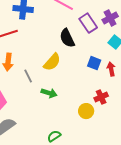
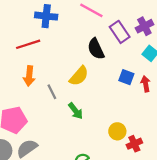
green arrow: (49, 93) -> (76, 111), turned 35
red cross: (101, 97) -> (134, 144), moved

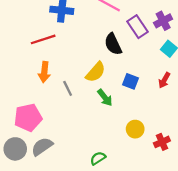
blue square: (126, 77) -> (131, 81), moved
red arrow: (146, 84) -> (164, 80), turned -140
green arrow: (76, 111) -> (105, 98), moved
red cross: (134, 144) -> (162, 142), moved

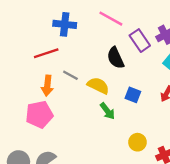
yellow semicircle: (96, 72) -> (98, 86), turned -105
gray line: (68, 88) -> (70, 75), moved, turned -35
pink pentagon: (28, 117) -> (39, 114), moved

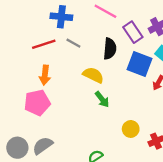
black semicircle: (116, 58) -> (110, 49), turned -150
gray line: (70, 75) -> (73, 43), moved
blue square: (133, 95) -> (139, 64), moved, size x1.6

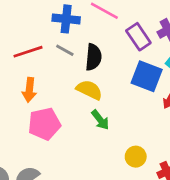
blue cross: (61, 17) -> (66, 19), moved
black semicircle: (110, 49) -> (93, 57), moved
pink pentagon: (37, 103) -> (44, 124), moved

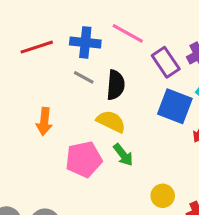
red line: (28, 52) -> (37, 47), moved
pink pentagon: (44, 124) -> (84, 159), moved

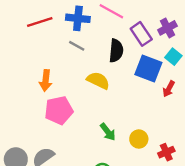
black semicircle: (116, 85) -> (116, 51), moved
green arrow: (123, 155) -> (108, 132), moved
pink pentagon: (84, 159) -> (59, 110), moved

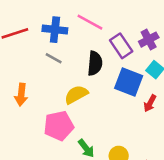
yellow semicircle: (98, 80) -> (76, 95), turned -55
pink pentagon: (59, 110) -> (59, 126), moved

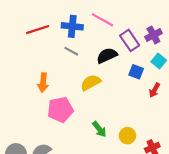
black semicircle: (95, 63) -> (107, 56), turned -120
blue square: (129, 82) -> (136, 72), size x0.6
pink pentagon: (59, 126) -> (60, 110), moved

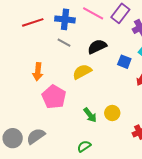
purple rectangle: (130, 40) -> (120, 13), moved, turned 72
pink pentagon: (60, 110) -> (54, 97), turned -30
yellow circle: (127, 136) -> (112, 113), moved

